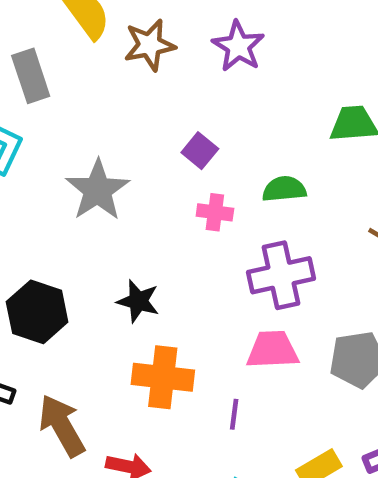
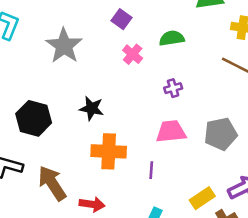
pink cross: (215, 212) -> (133, 54), turned 36
purple cross: (281, 275) -> (173, 88), size x0.5

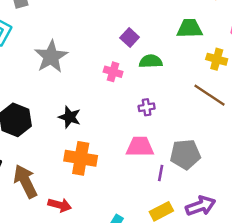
purple square: (122, 19) -> (130, 37), moved
pink cross: (133, 54) -> (113, 72), turned -30
purple line: (151, 170) -> (161, 173), moved

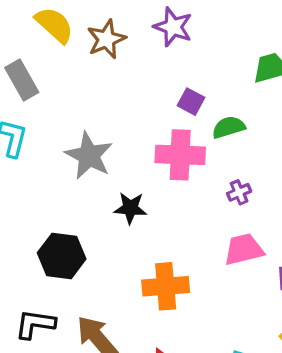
pink cross: (113, 72) -> (180, 155), size x1.8
black star: (70, 117) -> (130, 208), moved

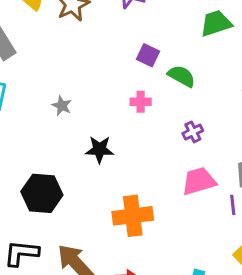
green semicircle: (229, 127) -> (181, 76), turned 48
pink cross: (180, 155) -> (141, 102), size x0.5
gray star: (89, 156) -> (62, 106), size x0.5

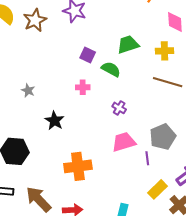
green trapezoid: (216, 23) -> (128, 45), moved
purple cross: (193, 132) -> (119, 108), turned -32
black star: (100, 149) -> (55, 121), turned 30

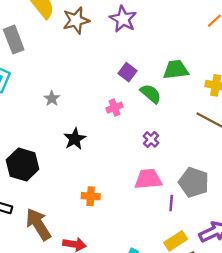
pink cross: (83, 87) -> (114, 108), turned -32
gray pentagon: (163, 137) -> (194, 182), turned 30
orange cross: (78, 166) -> (91, 196), size x0.6

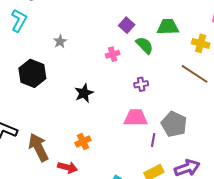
black star: (75, 139) -> (84, 93), moved
purple cross: (151, 139) -> (141, 84), turned 32
black hexagon: (23, 164) -> (32, 73), moved
orange cross: (91, 196) -> (83, 142), moved, turned -35

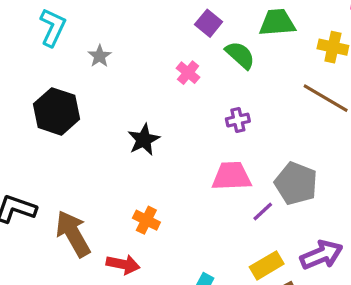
cyan L-shape: (19, 20) -> (53, 27), moved
pink cross: (113, 54) -> (188, 73), turned -32
purple line: (153, 140) -> (263, 211), turned 40
orange cross: (83, 142) -> (146, 220), turned -35

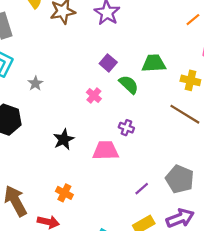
purple cross: (238, 120) -> (126, 128), turned 32
pink trapezoid: (232, 176) -> (106, 150), moved
gray pentagon: (296, 183) -> (180, 179), moved

